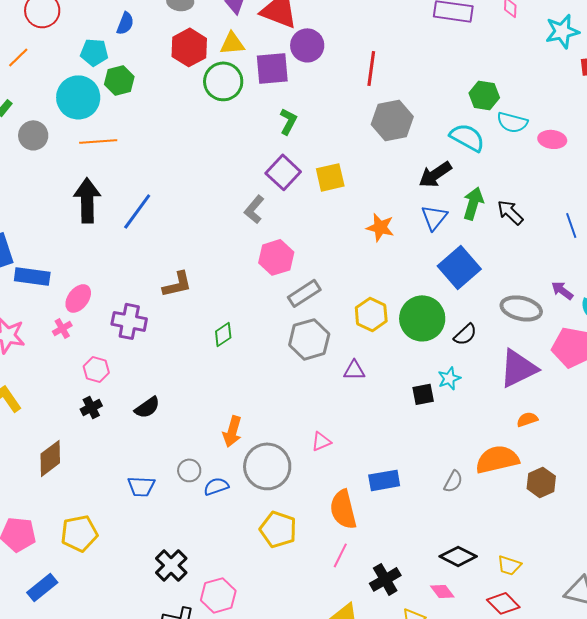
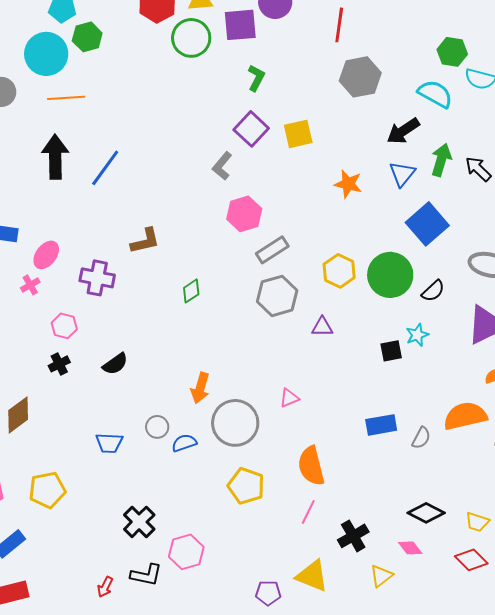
blue rectangle: (384, 480) -> (381, 425), moved

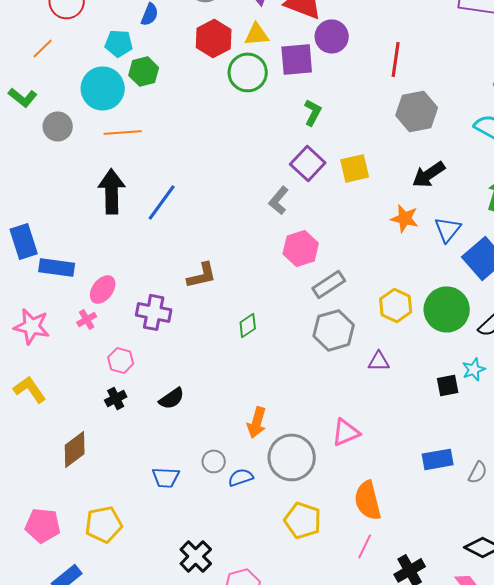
black arrow: (403, 131) -> (429, 174), moved
blue triangle: (402, 174) -> (448, 229), moved
pink triangle: (289, 398) -> (346, 432), size x1.4

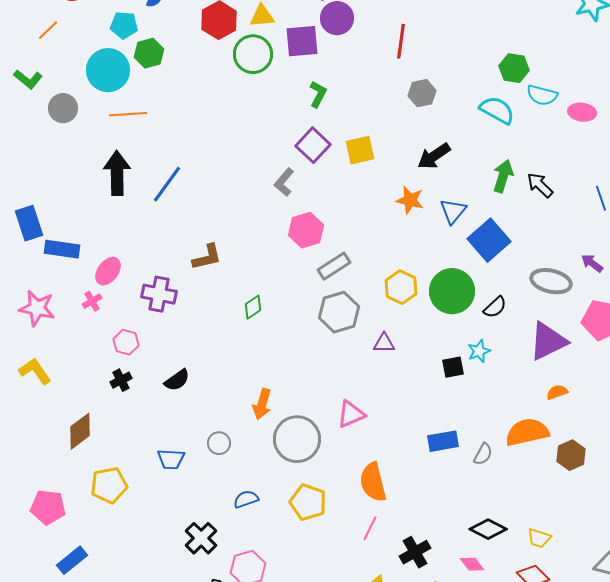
gray hexagon: (417, 111) -> (422, 93), size x0.7
blue semicircle: (241, 477) -> (246, 499), moved
yellow pentagon: (104, 524) -> (109, 485), moved

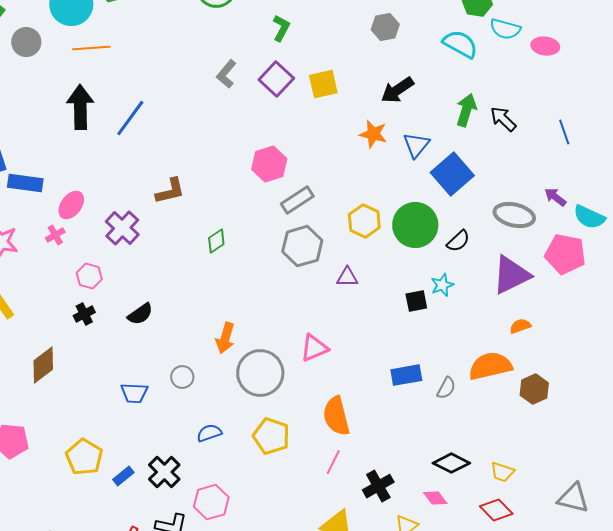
gray L-shape: (284, 182) -> (226, 74), moved
purple cross: (159, 294) -> (122, 228), turned 32
yellow pentagon: (109, 485) -> (84, 457), moved, turned -30
blue rectangle: (72, 560) -> (123, 476), moved, size x0.7

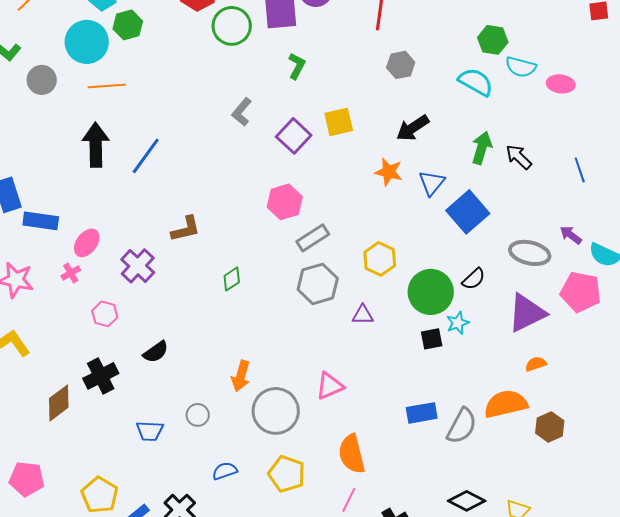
purple square: (276, 79) -> (294, 136), moved
green circle: (415, 225) -> (431, 292), moved
black cross: (84, 314) -> (101, 376), moved, size x1.6
gray semicircle: (446, 388) -> (462, 426), size x1.6

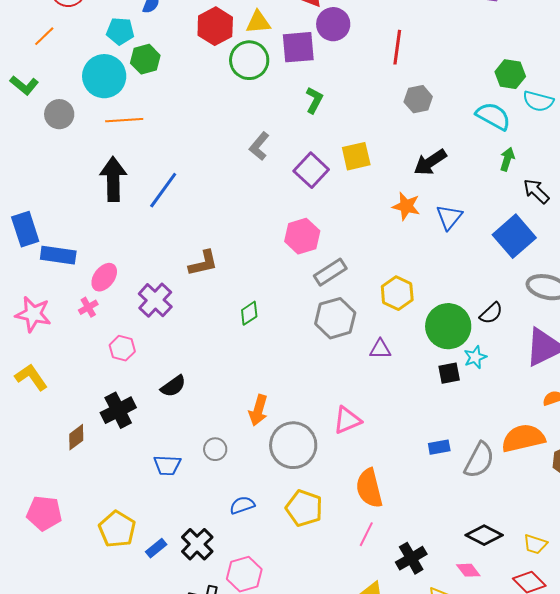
green arrow: (482, 148) -> (507, 159), moved, size x0.7
blue square: (468, 212) -> (514, 236), moved
brown diamond: (59, 403) -> (76, 437), size x0.7
blue rectangle: (422, 413) -> (439, 447), size x0.7

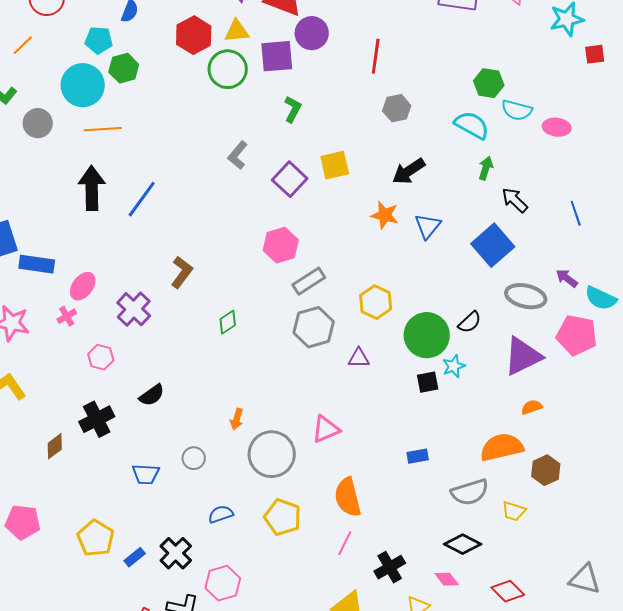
brown L-shape: (203, 263) -> (182, 272), turned -40
orange arrow: (258, 410) -> (237, 419), size x0.7
gray semicircle: (479, 460) -> (470, 492), moved, turned 45
yellow trapezoid: (535, 544) -> (514, 511), moved

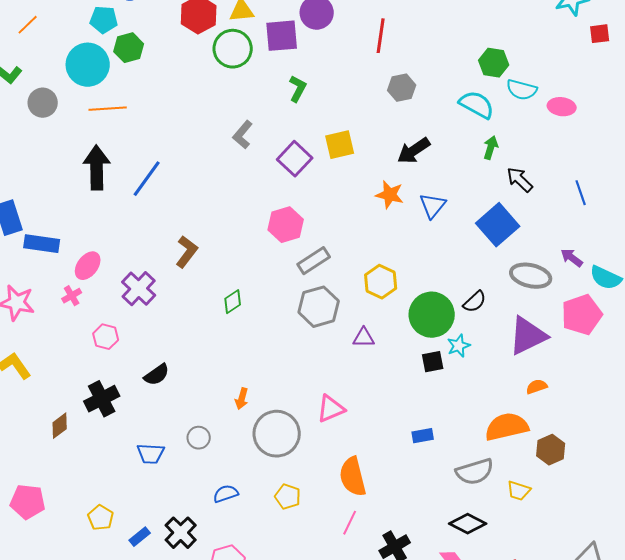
pink pentagon: (577, 335) -> (582, 315), turned -30
yellow pentagon: (283, 517) -> (288, 497), size x0.7
yellow pentagon: (96, 538) -> (101, 518), size x0.7

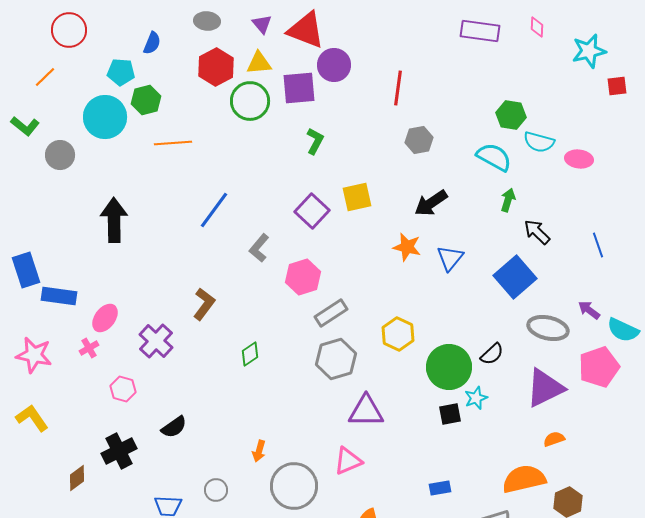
orange line: (108, 109) -> (173, 143), moved
gray L-shape: (243, 135) -> (259, 248), moved
blue line: (147, 179) -> (214, 210), moved
purple triangle: (364, 338) -> (366, 411), moved, size x1.6

